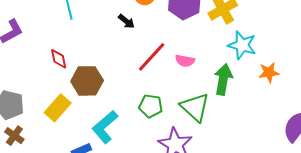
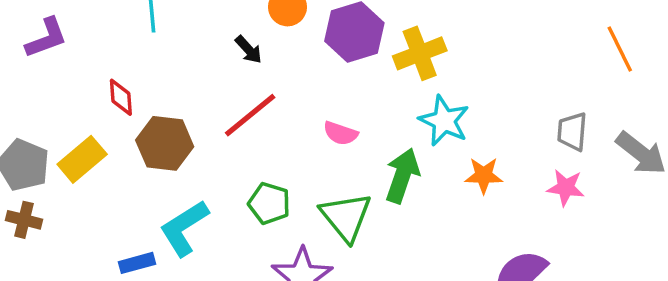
red line: (152, 57) -> (250, 115), moved
yellow rectangle: (58, 108) -> (82, 159), moved
brown cross: (14, 136) -> (24, 220), turned -30

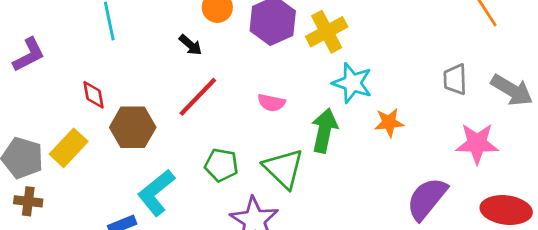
pink star: (566, 188) -> (477, 143), moved, size x1.4

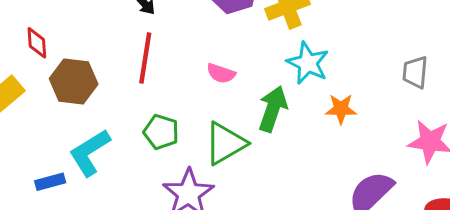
red line: (198, 97) -> (145, 58), turned -42
green triangle: (283, 168) -> (225, 143), turned 39

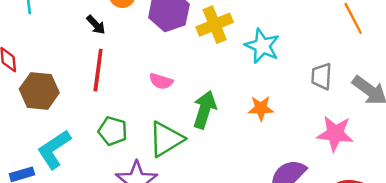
cyan star: (308, 63) -> (262, 46), moved

